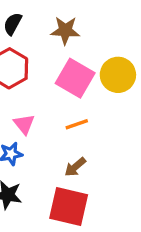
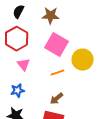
yellow circle: (118, 75) -> (83, 60), moved
pink triangle: (24, 124) -> (24, 65), moved

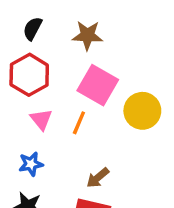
orange line: (58, 73) -> (79, 123), moved, turned -48

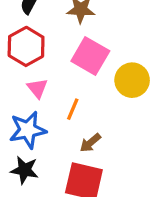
orange line: (79, 123) -> (73, 109), moved
blue star: (31, 164) -> (28, 130), size x1.6

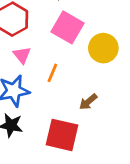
brown arrow: (90, 143) -> (88, 102), moved

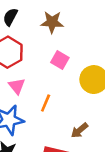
pink square: (67, 27) -> (60, 60), size x0.6

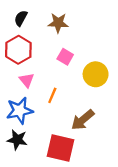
brown arrow: (79, 130) -> (83, 120), size x1.5

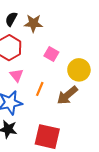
brown star: (58, 23) -> (33, 23), moved
brown arrow: (83, 120) -> (67, 95), moved

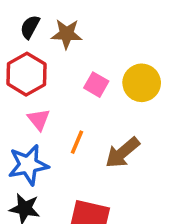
yellow circle: (79, 70) -> (142, 83), moved

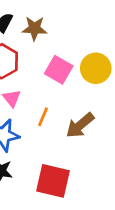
pink square: (96, 85) -> (59, 70), size x1.4

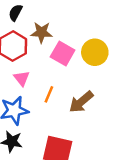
brown star: (34, 28) -> (41, 32), moved

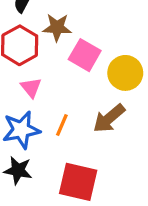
yellow circle: (95, 52) -> (125, 73), moved
orange line: (49, 94) -> (62, 125), moved

